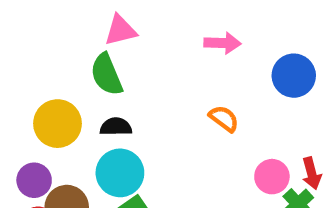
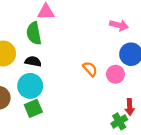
pink arrow: (222, 43) -> (119, 25), moved
pink circle: (272, 177) -> (115, 74), moved

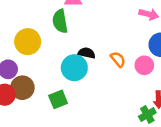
black semicircle: (33, 61) -> (87, 53), moved
cyan circle: (30, 86) -> (74, 68), moved

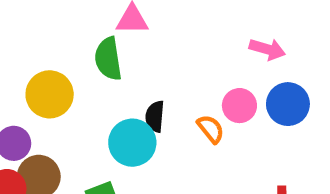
black semicircle: (87, 53) -> (155, 116), turned -98
pink circle: (144, 65) -> (239, 106), moved

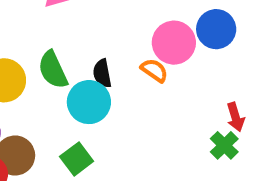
green semicircle: (108, 59) -> (53, 70), moved
pink circle: (239, 106) -> (174, 43), size x1.4

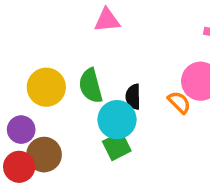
green square: (77, 159) -> (117, 146), moved

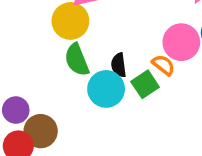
yellow circle: (46, 87) -> (70, 21), moved
green square: (117, 146) -> (145, 84), moved

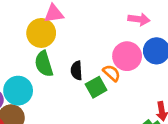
cyan circle: (106, 89) -> (18, 91), moved

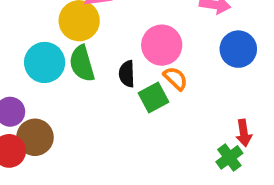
pink circle: (127, 56) -> (162, 45), moved
cyan circle: (18, 91) -> (45, 62), moved

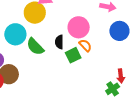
green semicircle: (82, 64) -> (35, 47), moved, turned -30

